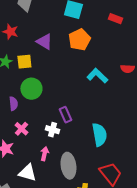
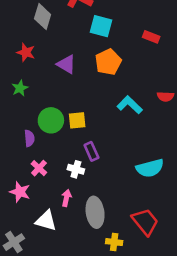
yellow square: (24, 62) -> (77, 120), moved
cyan semicircle: (99, 135) -> (150, 168), moved, turned 85

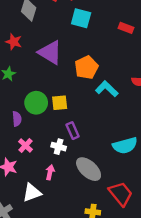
orange pentagon: (108, 62) -> (86, 67), moved
purple triangle: (66, 64) -> (50, 52), size x1.4
gray ellipse: (95, 212) -> (89, 169), moved, turned -40
white triangle: (46, 221) -> (32, 193), turned -36

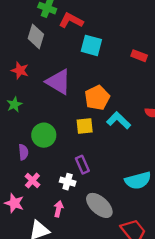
yellow square: (60, 103) -> (85, 126), moved

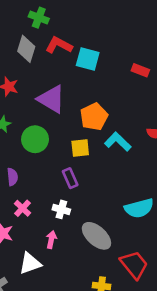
red L-shape: (71, 21) -> (59, 45), moved
green circle: (44, 135) -> (35, 139), moved
purple rectangle: (82, 165) -> (70, 178), moved

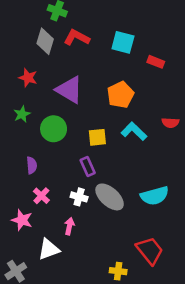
cyan square: (88, 59) -> (123, 42), moved
orange pentagon: (94, 117) -> (120, 95), moved
gray ellipse: (96, 236) -> (110, 197), moved

